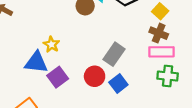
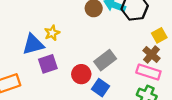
blue triangle: (36, 62) -> (33, 44), turned -40
blue square: (118, 83) -> (100, 88), turned -36

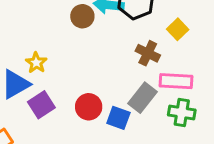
brown cross: (151, 54) -> (148, 53), moved
gray rectangle: (105, 60) -> (142, 98), moved

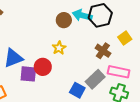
yellow star: (36, 63) -> (59, 48), moved
purple square: (41, 105) -> (28, 74), turned 30
red circle: (89, 107) -> (43, 67), moved

